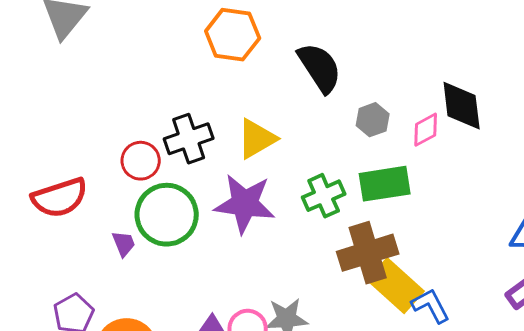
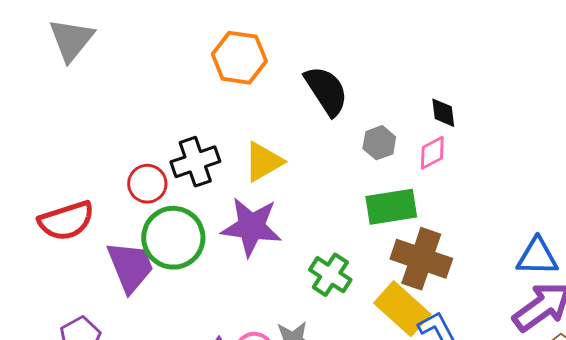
black diamond: (462, 106) -> (443, 113), moved, size x0.6
green cross: (324, 196) -> (330, 275), moved, turned -33
purple trapezoid: (124, 244) -> (130, 267), size x2.0
brown cross: (368, 253) -> (421, 259), moved, turned 36

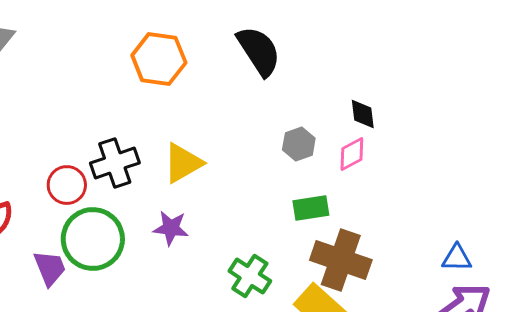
black semicircle: (326, 91) -> (259, 51), moved
green rectangle: (391, 207) -> (311, 208), size x0.7
purple star: (251, 227) -> (171, 228), size x0.6
blue triangle: (537, 257) -> (457, 258), size x0.7
purple trapezoid: (130, 267) -> (50, 268), size x0.7

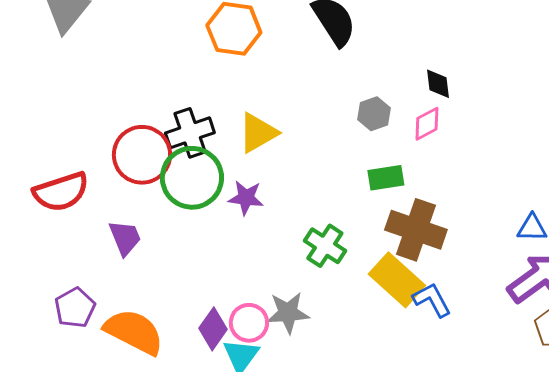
red circle: (67, 185) -> (142, 155), size x1.5
green circle: (93, 239) -> (192, 178), moved

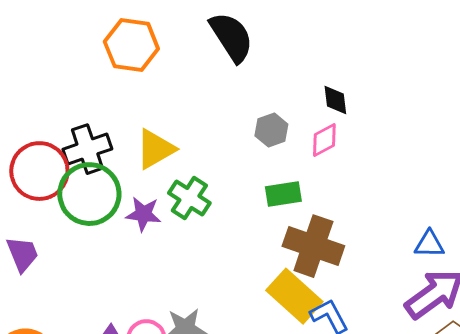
green cross: (325, 246) -> (189, 198), moved

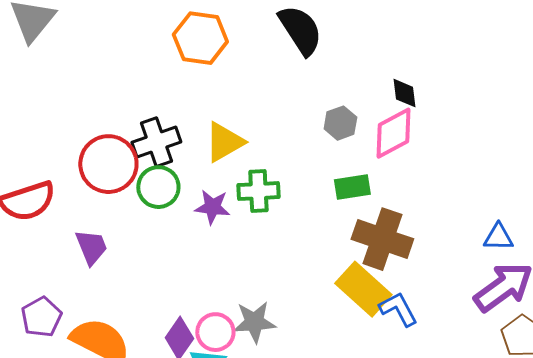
pink diamond: (324, 140) -> (393, 133), size x1.5
green circle: (89, 194) -> (158, 187), size x0.7
green cross: (189, 198) -> (258, 191), turned -36

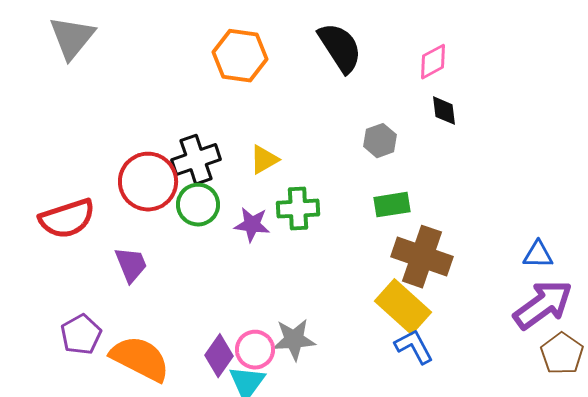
pink diamond: (393, 133) -> (433, 62), moved, size x0.7
yellow triangle: (224, 142) -> (264, 160), size x0.7
blue L-shape: (398, 309) -> (414, 347), moved

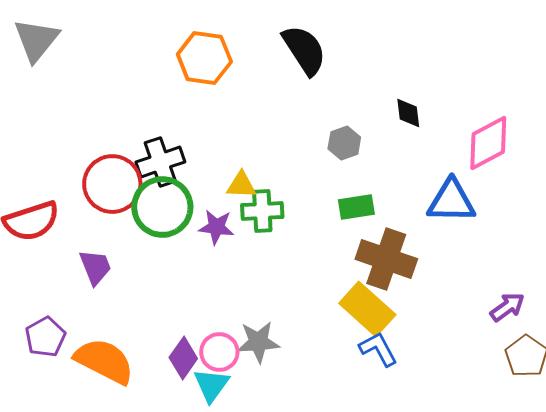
pink diamond: (433, 62) -> (488, 143), moved, size x1.5
yellow triangle: (264, 160) -> (241, 185), moved, turned 32
green circle: (198, 205) -> (162, 207), size x1.4
blue triangle: (538, 255) -> (451, 201), moved, size x1.6
purple arrow: (543, 305) -> (507, 307), size x0.6

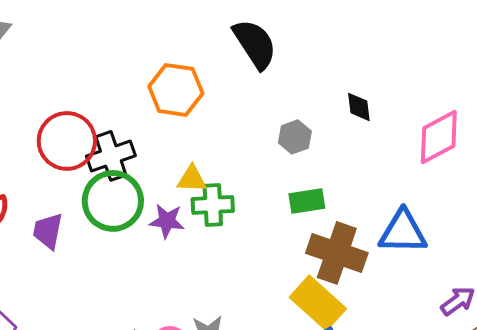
orange hexagon: (204, 58) -> (176, 90), moved
red circle: (112, 184) -> (67, 141), moved
blue triangle: (451, 201) -> (403, 232), moved
purple trapezoid: (95, 267) -> (48, 231), moved, turned -147

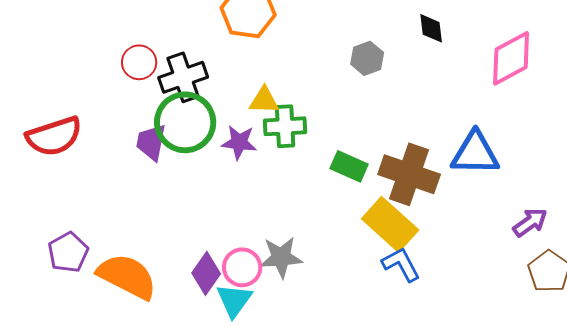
red circle: (67, 141) -> (139, 62), size x0.6
green rectangle: (307, 201) -> (349, 166), moved, turned 33
purple trapezoid: (48, 231) -> (151, 142), moved

